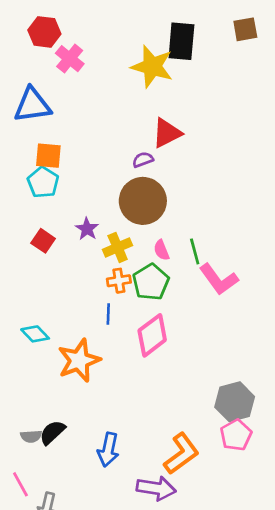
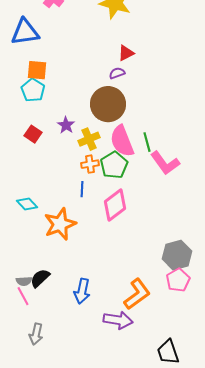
red triangle: (167, 133) -> (126, 53), size x0.7
purple semicircle: (143, 160) -> (117, 73), moved
pink semicircle: (161, 250) -> (122, 141), size x2.0
pink line: (20, 484) -> (23, 296), moved

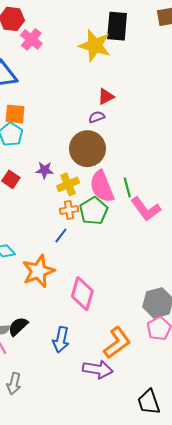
purple star: (66, 125) -> (45, 170), turned -30
blue line: (82, 189) -> (61, 235), turned 35
pink diamond: (115, 205) -> (82, 294), moved, turned -36

